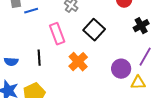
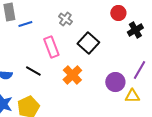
black cross: (141, 26) -> (135, 30), moved
black line: (39, 58) -> (33, 71), turned -56

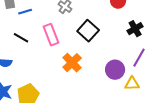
black cross: (135, 30) -> (135, 29), moved
black line: (33, 71) -> (21, 38), moved

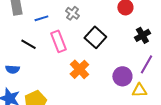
blue line: (25, 12) -> (41, 18), moved

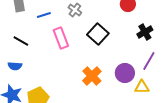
black line: (28, 44) -> (21, 41), moved
orange cross: (79, 69) -> (92, 76), moved

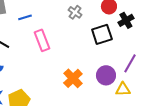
gray cross: (75, 10) -> (75, 12), moved
black cross: (145, 32) -> (126, 20), moved
black square: (98, 34) -> (102, 34), moved, turned 30

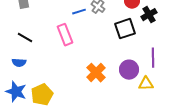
blue line: (25, 17) -> (79, 12), moved
purple line: (130, 63) -> (153, 58), turned -30

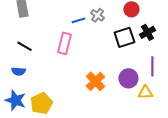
black cross: (149, 15) -> (147, 32), moved
pink rectangle: (65, 35) -> (64, 43), turned 35

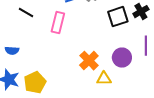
black line: (24, 46) -> (26, 13), moved
yellow triangle: (145, 92) -> (104, 79), moved

